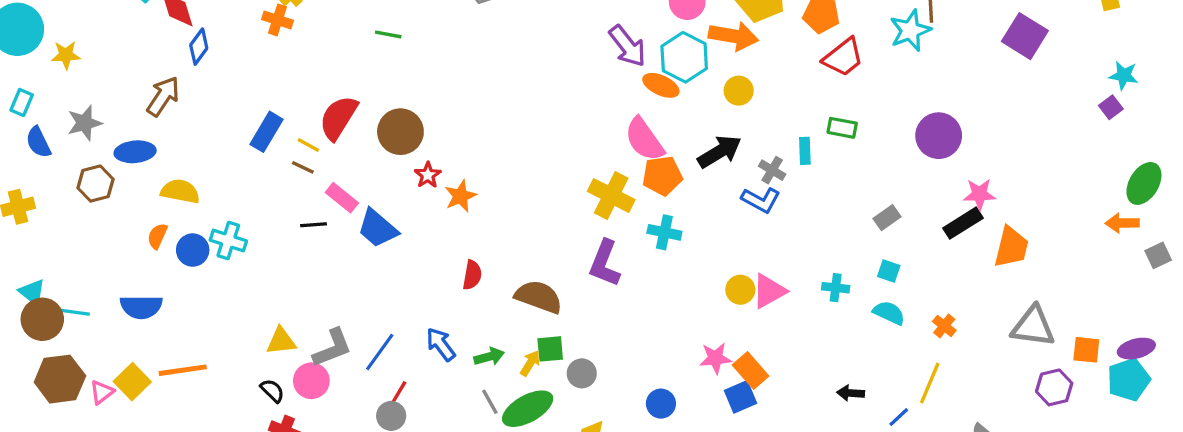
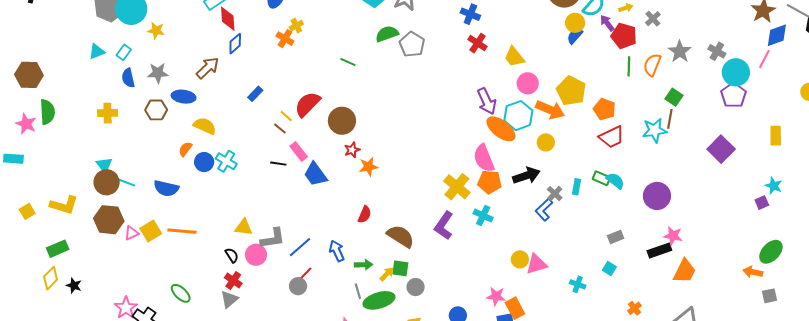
orange ellipse: (661, 85) -> (501, 129), size x1.4
blue rectangle: (267, 132) -> (255, 94), moved, size x0.7
blue L-shape: (761, 200) -> (544, 210), turned 95
cyan cross: (836, 288) -> (578, 284), moved
cyan semicircle: (889, 313) -> (615, 181), moved

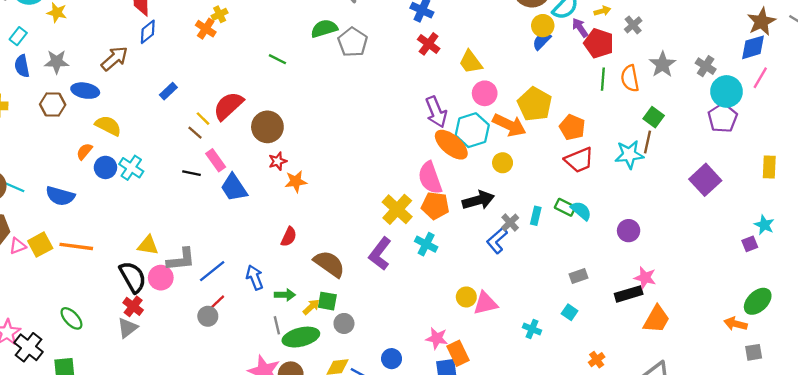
blue diamond: (777, 35) -> (753, 47), moved
orange semicircle: (652, 65) -> (630, 78), turned -35
purple circle: (657, 196) -> (629, 231), size x0.7
black semicircle: (232, 255) -> (133, 277), size x1.8

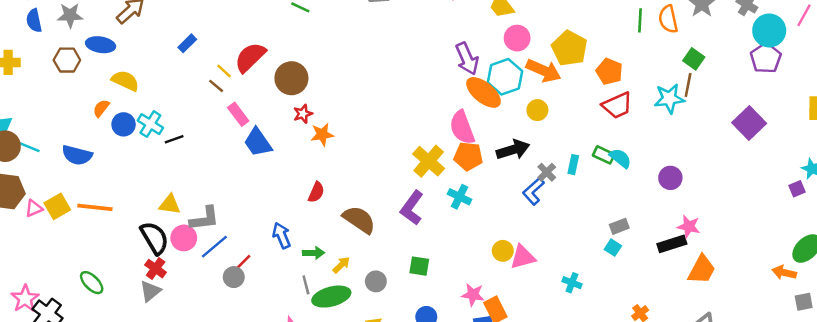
black line: (191, 173) -> (174, 139), moved, turned -30
blue line: (212, 271) -> (214, 247), moved
green square: (327, 301) -> (419, 266), moved
cyan square: (570, 312) -> (613, 248), moved

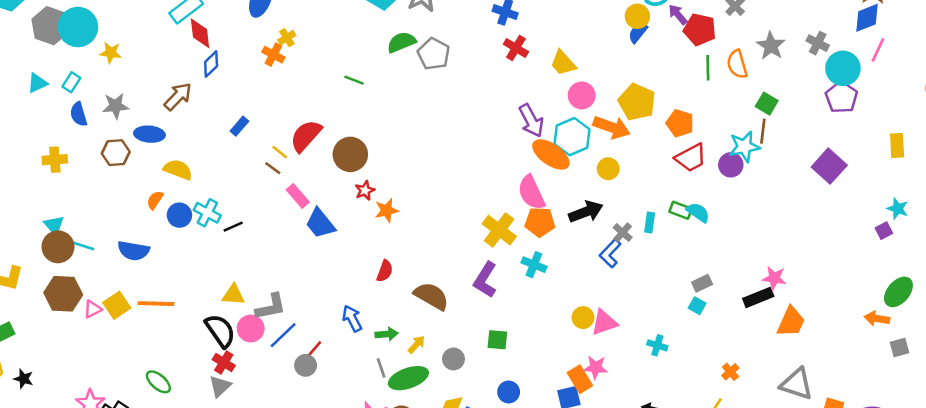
purple circle: (670, 178) -> (731, 165), moved
pink star: (473, 295) -> (596, 367), moved

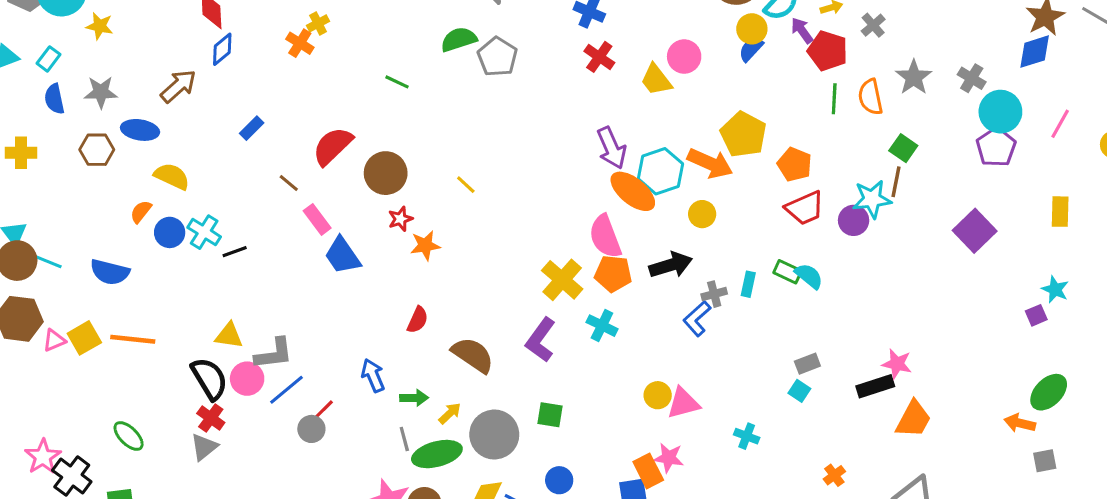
pink line: (878, 50) -> (1060, 124), moved
pink circle: (582, 95) -> (684, 57), moved
yellow line: (280, 152) -> (466, 185), moved
gray cross: (623, 233) -> (714, 294), turned 30
gray circle: (453, 359) -> (494, 434), size x1.8

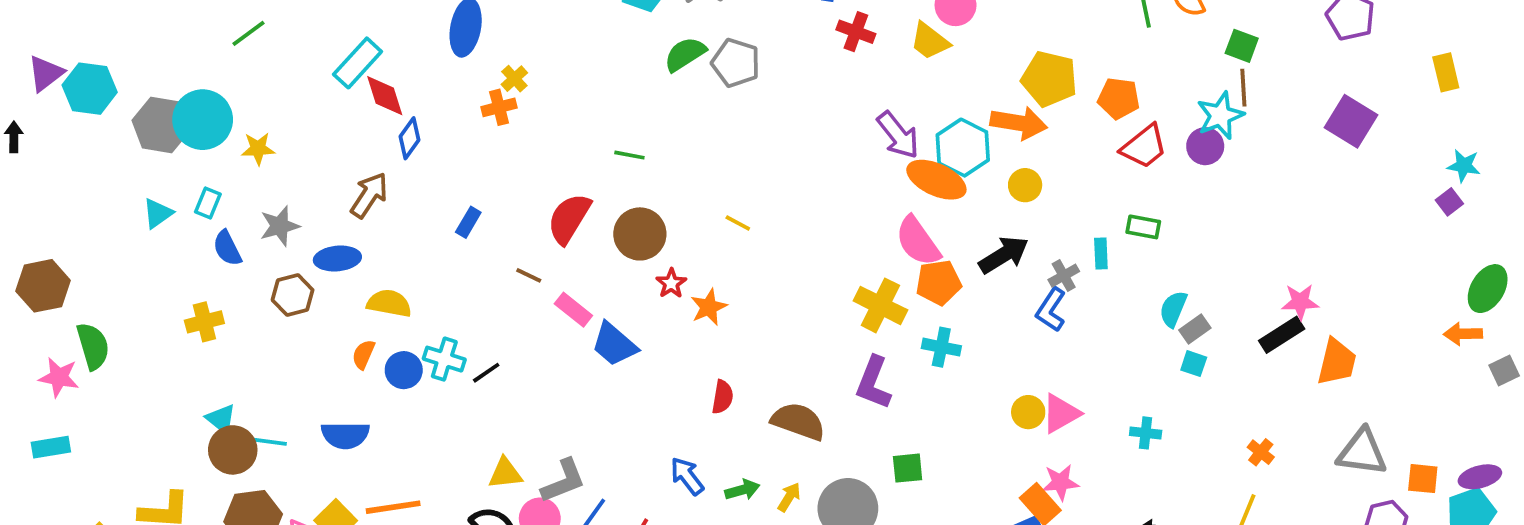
orange cross: (300, 43) -> (499, 107), turned -32
green line: (397, 82) -> (629, 155), moved
cyan semicircle: (809, 276) -> (1173, 309), moved, turned -92

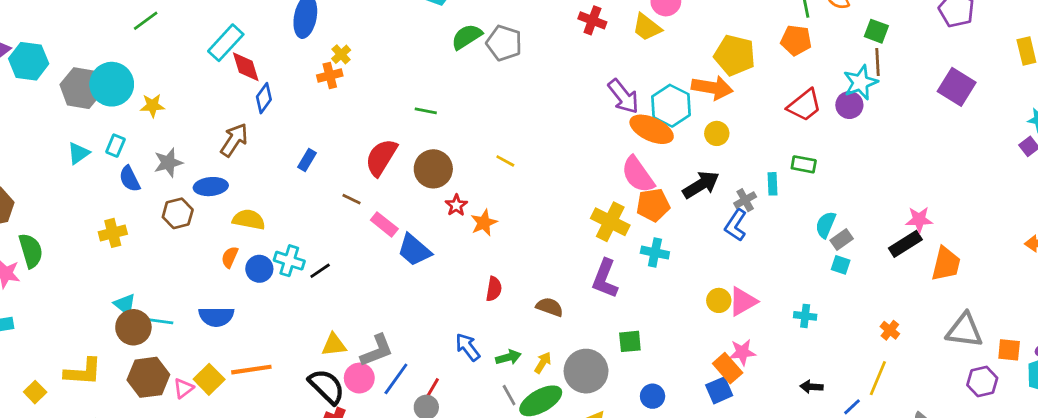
orange pentagon: (1119, 98) -> (796, 40), moved
brown semicircle: (798, 421) -> (550, 307), size x0.7

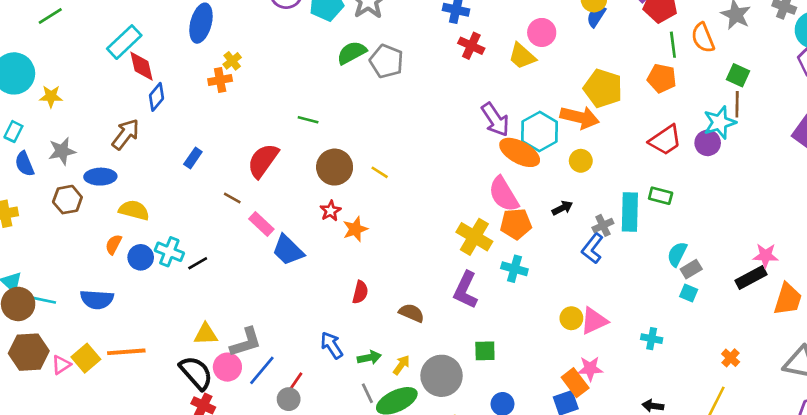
brown circle: (433, 169) -> (335, 167), moved
cyan rectangle: (772, 184) -> (630, 212), size x1.8
black arrow: (701, 185) -> (562, 208), size x0.6

